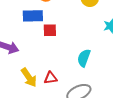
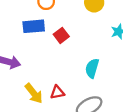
red square: (50, 30) -> (61, 35), moved, turned -32

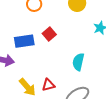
blue rectangle: (34, 26) -> (24, 41), moved

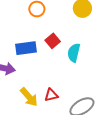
cyan semicircle: (78, 62) -> (74, 53), moved

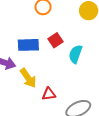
yellow arrow: (29, 97) -> (28, 78), moved

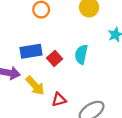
red square: (56, 40) -> (55, 58), moved

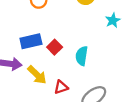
cyan semicircle: (81, 54) -> (82, 56), moved

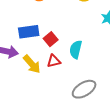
red triangle: (61, 87) -> (54, 61), moved

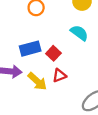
cyan semicircle: (76, 50) -> (79, 33), moved, turned 120

